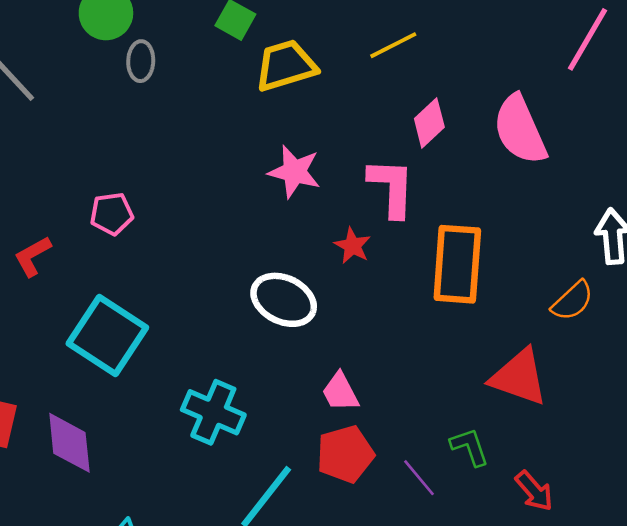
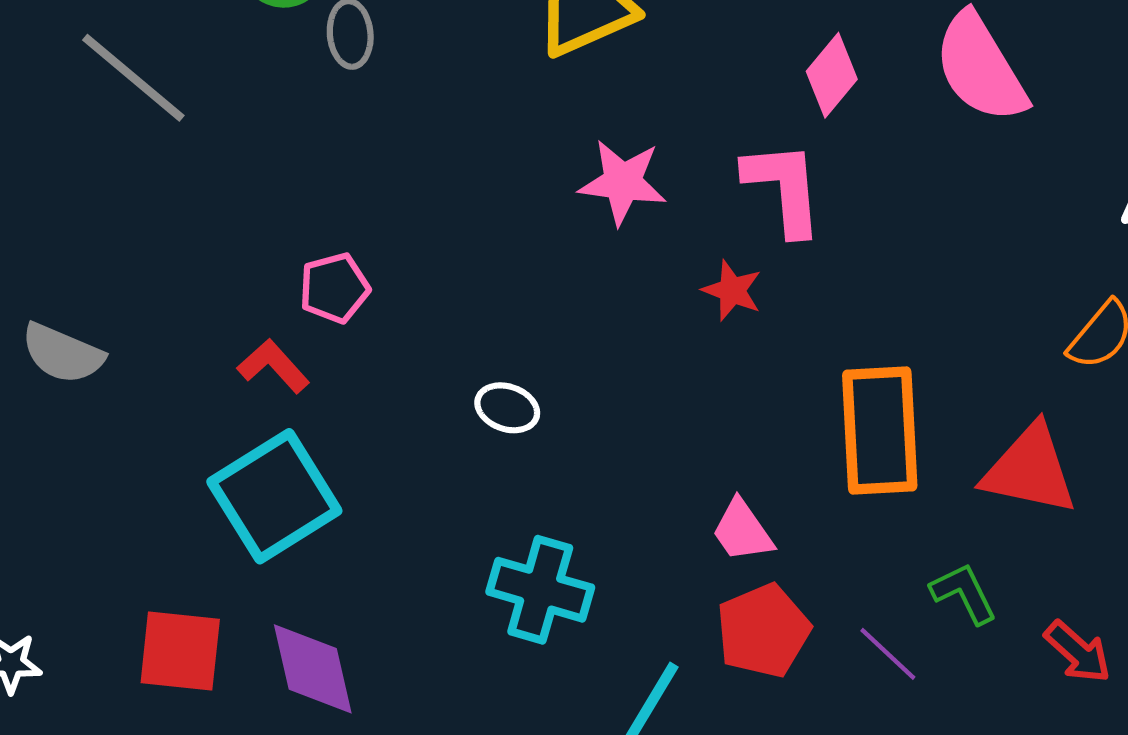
red L-shape: (33, 256) -> (273, 366), moved, turned 84
orange rectangle: (457, 264) -> (880, 430), moved
white ellipse: (284, 300) -> (507, 408), moved, size x0.6
cyan square: (107, 335) -> (274, 496), moved, turned 32

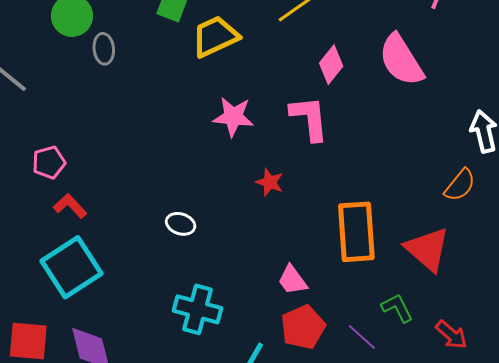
pink pentagon: (334, 288) -> (49, 162), moved
red star: (732, 290) -> (270, 182), moved
red triangle: (1030, 470) -> (427, 249), turned 30

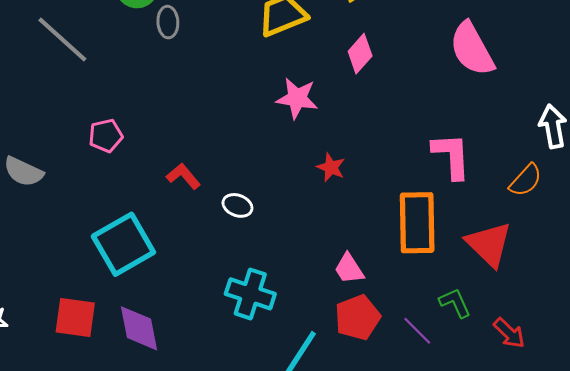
pink diamond: (331, 65) -> (360, 54), moved
pink L-shape: (309, 118) -> (451, 156), moved
red L-shape: (70, 206) -> (183, 176), moved

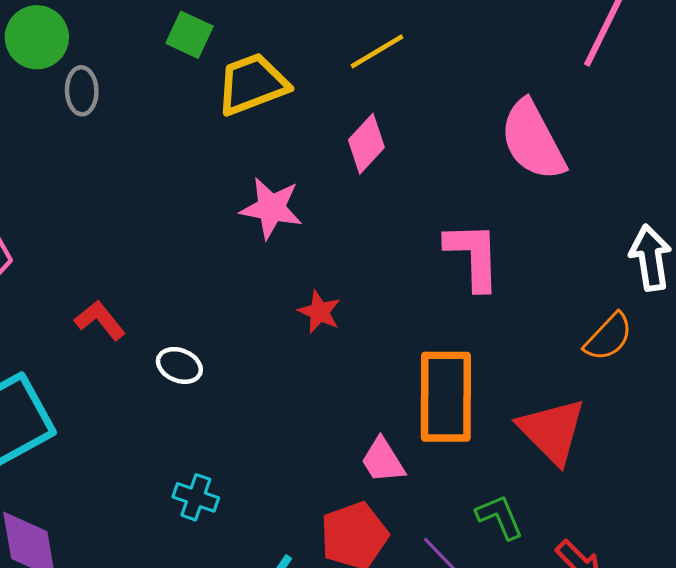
pink L-shape: (451, 156) -> (473, 256), moved
pink trapezoid: (349, 269) -> (383, 460), moved
cyan cross: (250, 294) -> (196, 497), size x0.6

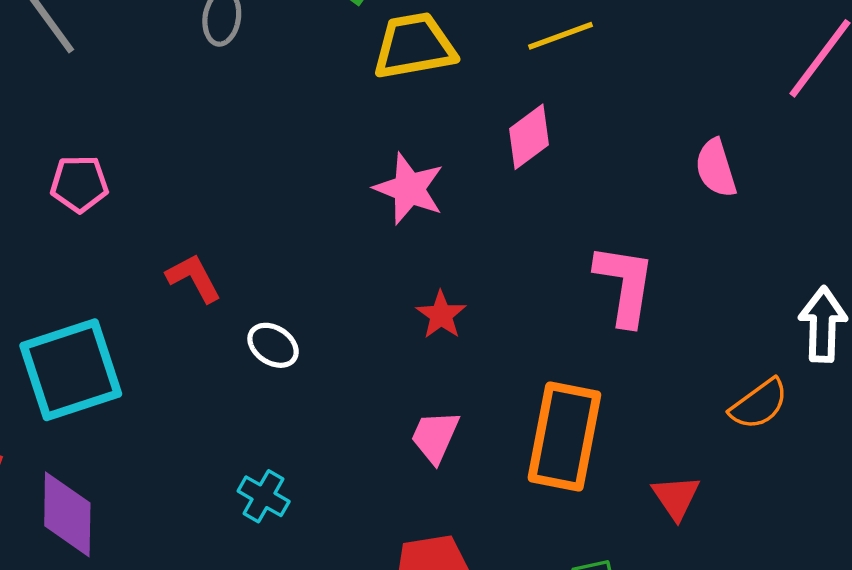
pink semicircle: (533, 140) -> (716, 168), size x0.6
red triangle: (552, 431) -> (676, 497), size x0.6
pink trapezoid: (383, 460) -> (435, 437), moved, turned 45

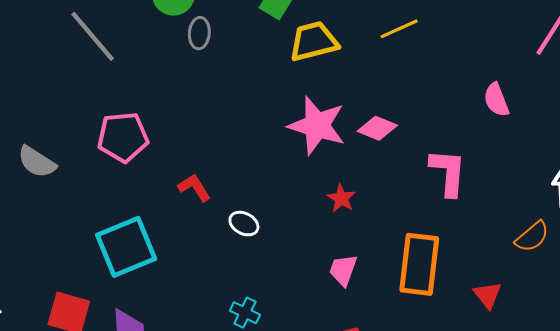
pink diamond: (529, 137) -> (377, 128), moved, turned 63
pink pentagon: (79, 184) -> (123, 137), size x1.5
pink star: (409, 189) -> (317, 125), size x1.4

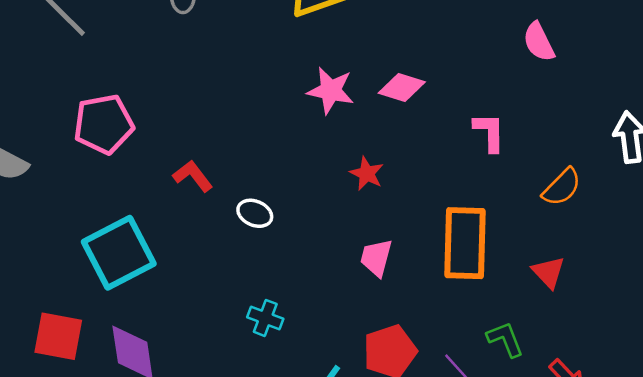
pink star: (317, 125) -> (331, 90), size x0.7
pink L-shape: (448, 172) -> (489, 132), size x0.7
orange semicircle: (532, 237) -> (562, 187), moved

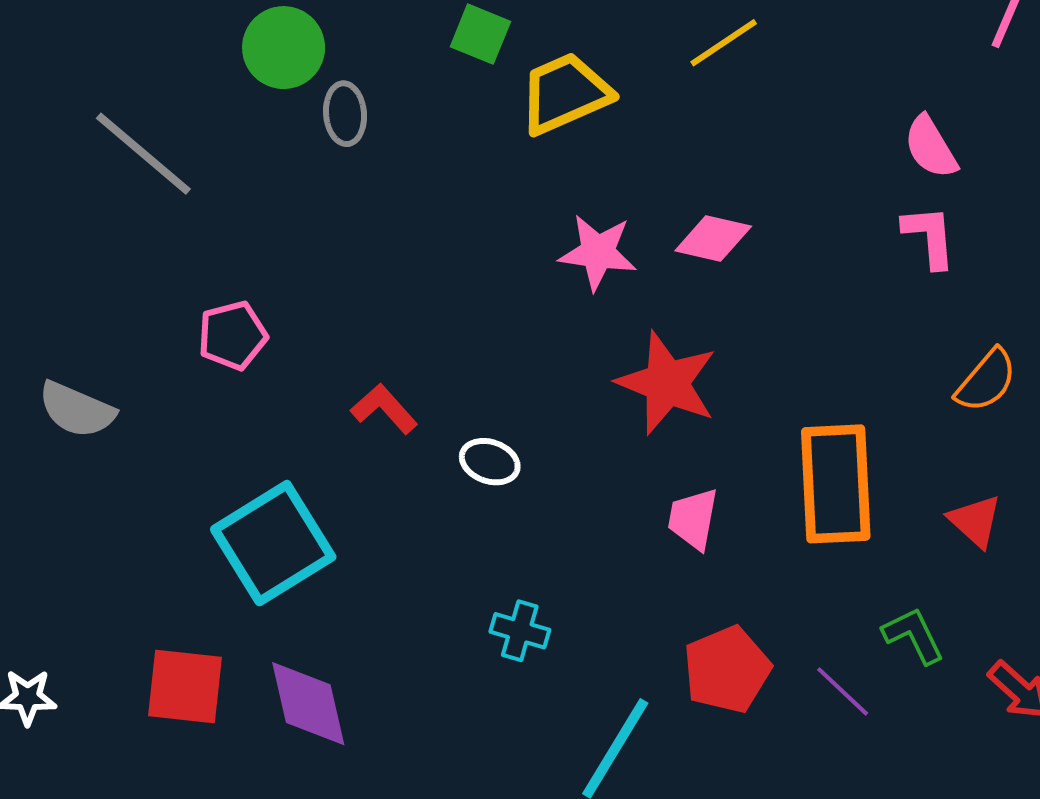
pink pentagon: (104, 124) -> (233, 336), size x0.7
pink L-shape: (489, 132) -> (929, 237), moved
red star: (367, 174) -> (667, 383), size x1.8

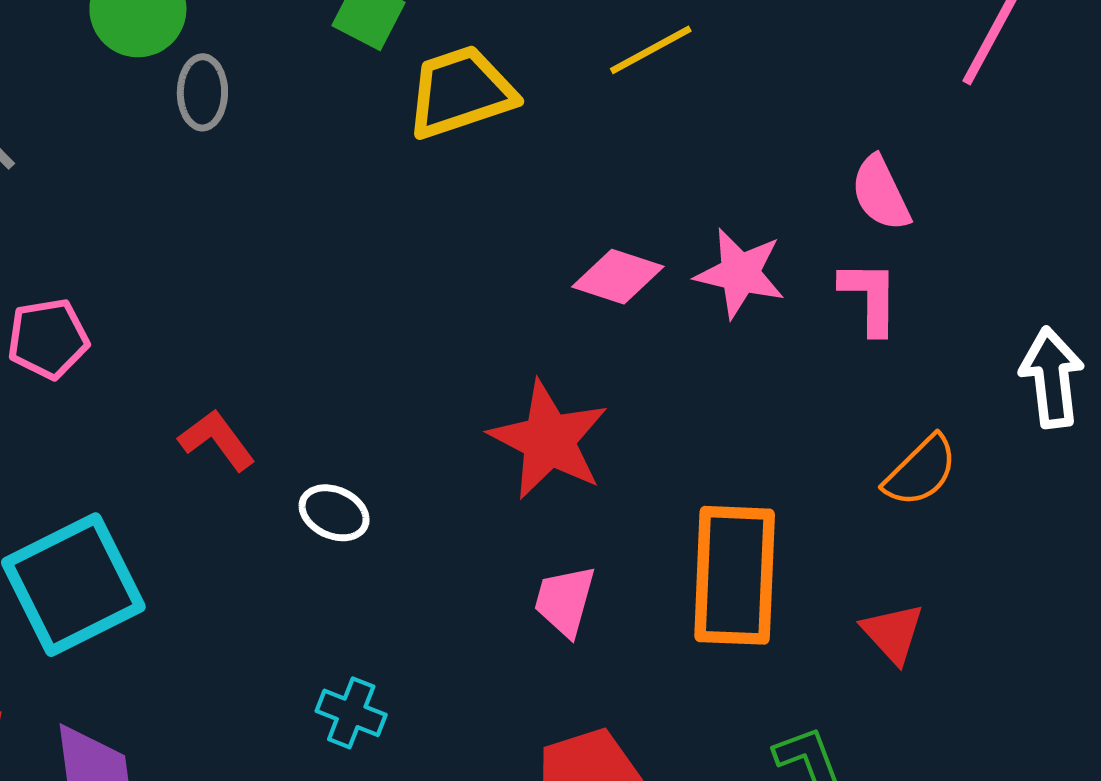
pink star: (598, 252) -> (740, 273), moved

